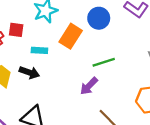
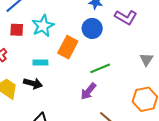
red square: (16, 30) -> (17, 30), moved

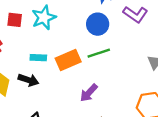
orange rectangle: (68, 47) -> (68, 60), moved, turned 35
green line: (100, 68) -> (99, 53), moved

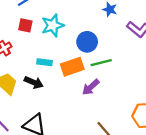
blue circle: (98, 24) -> (87, 42), moved
purple arrow: (89, 93) -> (91, 87), moved

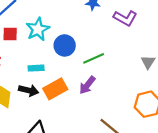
blue circle: (87, 42) -> (65, 45), moved
orange rectangle: (72, 67) -> (55, 89), moved

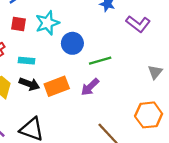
cyan rectangle: (36, 68) -> (27, 61), moved

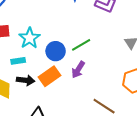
cyan star: (47, 23) -> (30, 38), moved
blue circle: (72, 43) -> (56, 51), moved

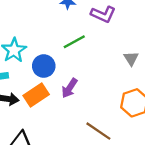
green line: (81, 45) -> (74, 42), moved

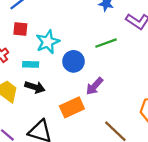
orange rectangle: (36, 95) -> (72, 107), moved

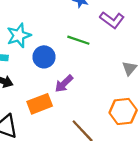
green line: (106, 43) -> (78, 40), turned 35

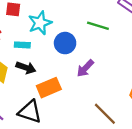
orange rectangle: (40, 104) -> (49, 88), moved

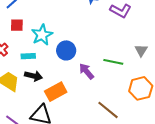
green line: (98, 26) -> (113, 62), moved
purple arrow: (85, 68) -> (86, 71), turned 102

